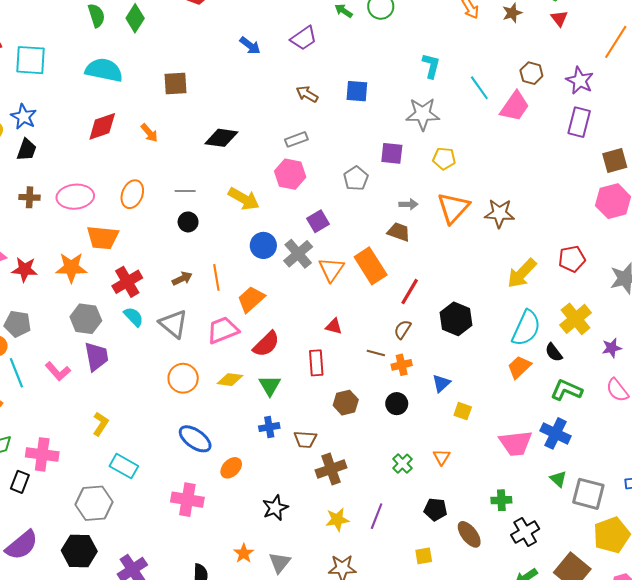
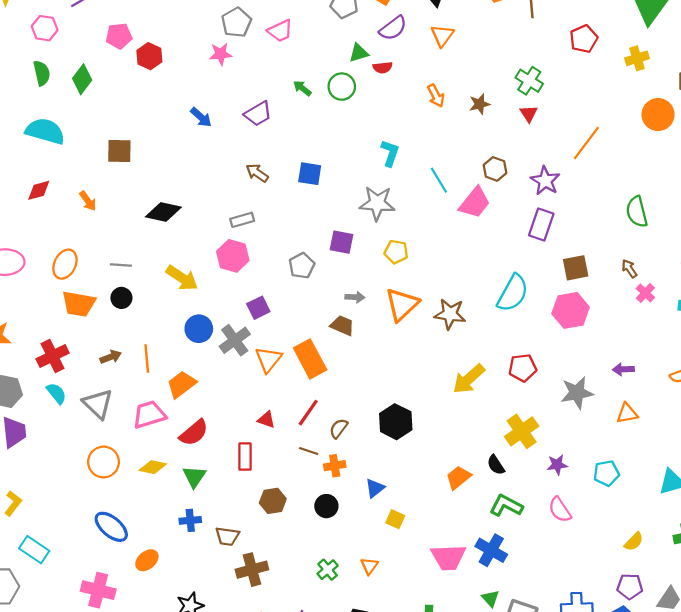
red diamond: (102, 126) -> (39, 190), size x0.7
orange trapezoid: (103, 238) -> (79, 304), moved
red line: (410, 292) -> (308, 413), moved
cyan semicircle: (526, 328) -> (513, 293), moved

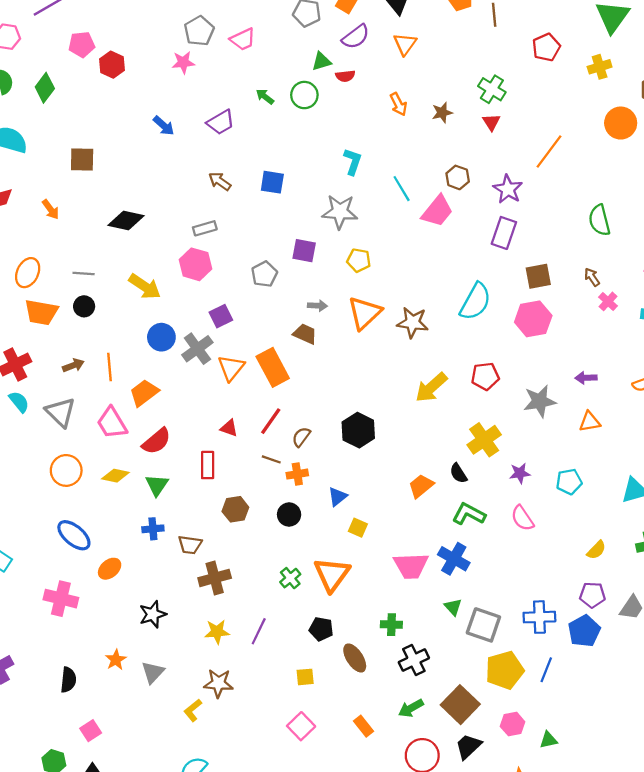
pink trapezoid: (149, 415) -> (112, 423), turned -104
orange triangle: (369, 566) -> (332, 574), size x2.0

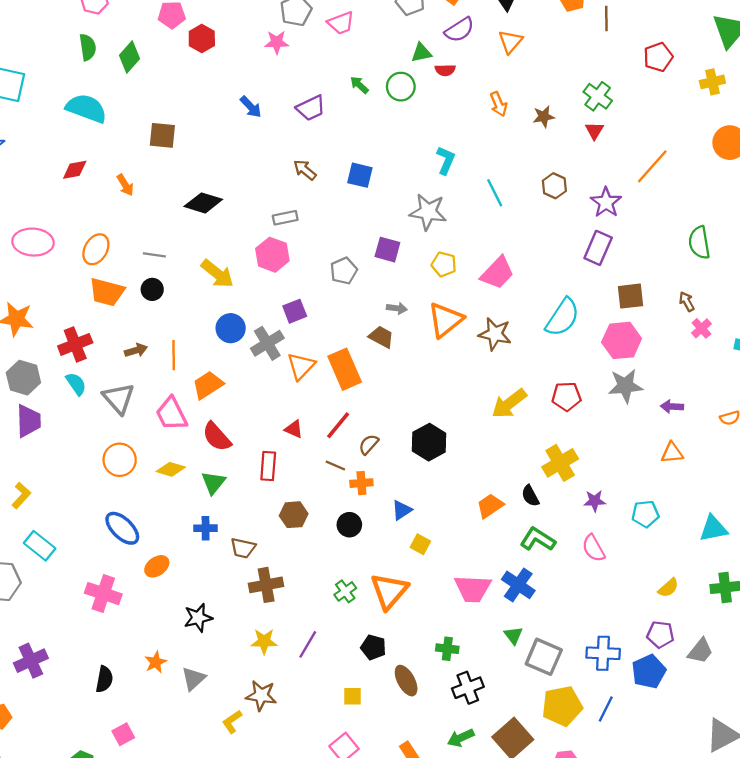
pink trapezoid: (437, 211) -> (497, 273), moved
gray star: (540, 401) -> (625, 386), moved
red semicircle: (156, 441) -> (217, 437), turned 84

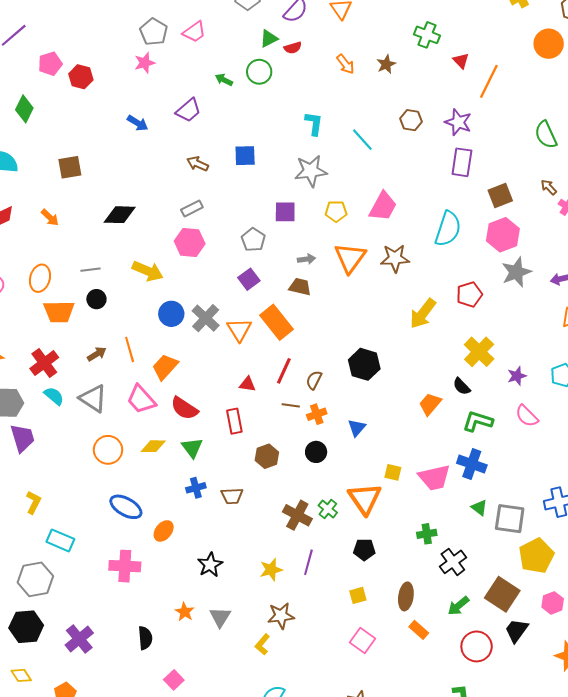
red triangle: (594, 131) -> (461, 61), moved
purple square: (295, 311) -> (249, 279), moved
yellow square: (420, 544) -> (393, 472), moved
brown cross: (266, 585) -> (297, 515), moved, turned -36
brown ellipse: (406, 681) -> (406, 596), moved, turned 52

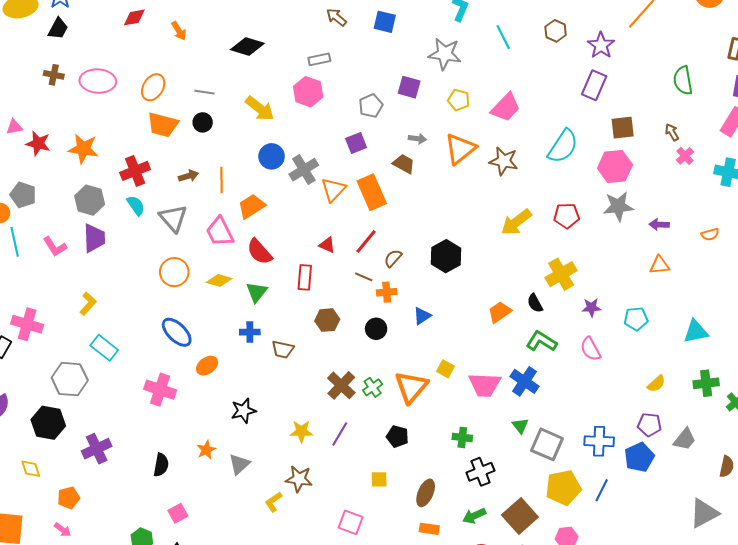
orange rectangle: (419, 630) -> (429, 529), turned -48
pink square: (363, 640) -> (351, 522), moved, turned -30

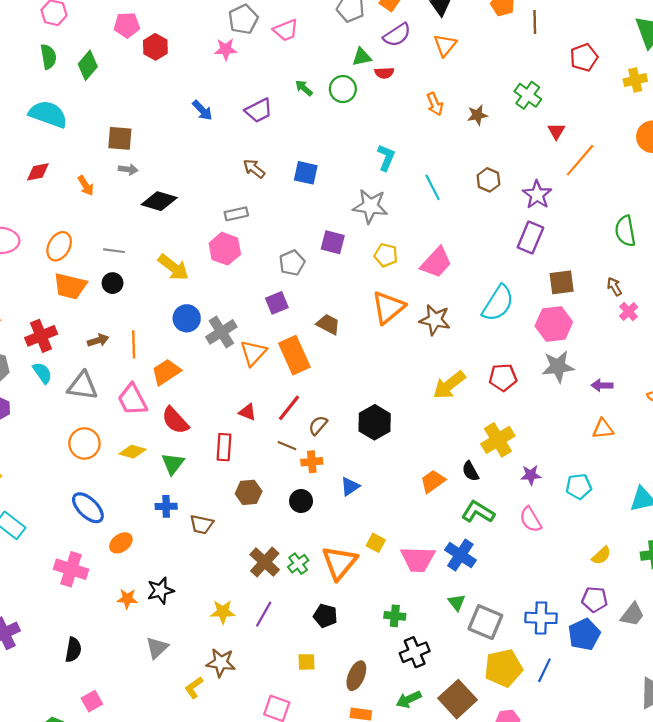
gray arrow: (417, 139) -> (128, 169), moved
gray triangle: (173, 218) -> (83, 386), turned -40
orange star: (206, 450) -> (127, 599), moved, turned 30

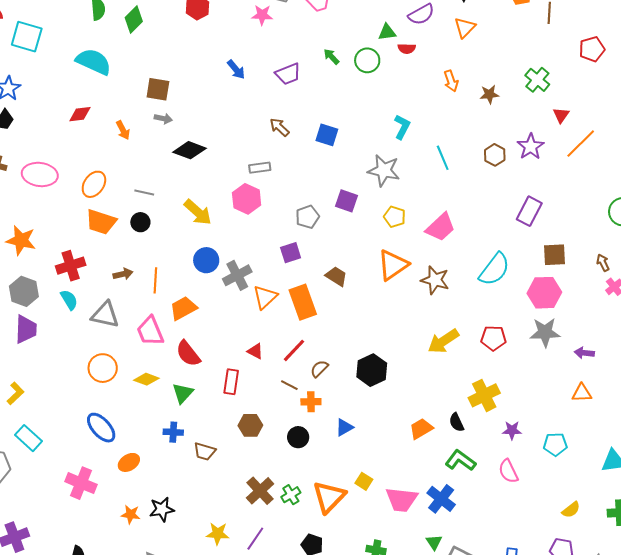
purple star: (537, 195) -> (531, 147), moved

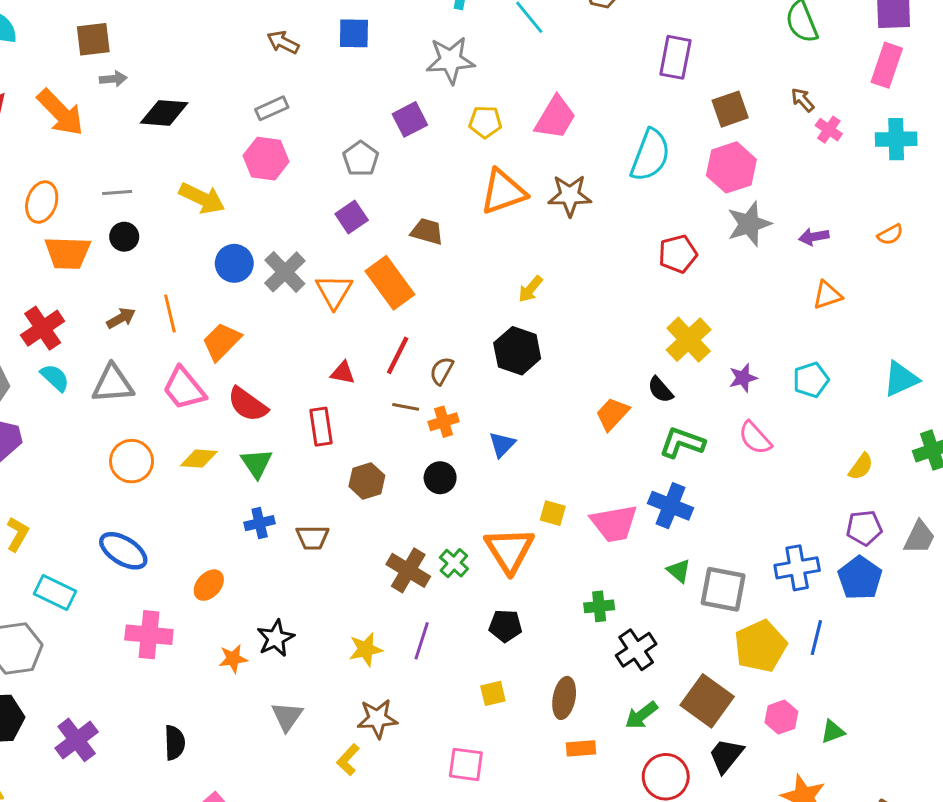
orange arrow: (123, 130) -> (60, 113), size x1.8
purple square: (347, 201) -> (410, 119), turned -30
orange triangle: (393, 265) -> (503, 192), turned 32
yellow arrow: (443, 341) -> (530, 289), moved, size x0.6
blue ellipse: (101, 428) -> (123, 551), moved

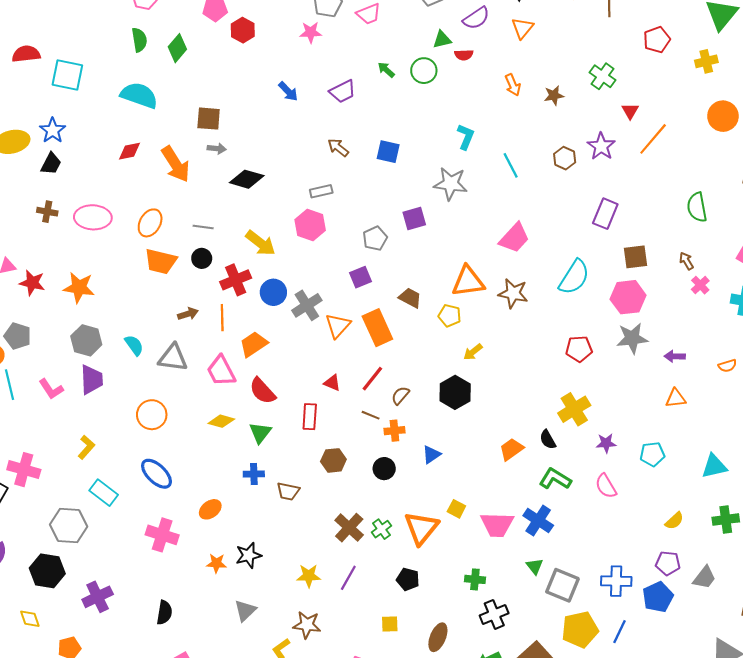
yellow pentagon: (485, 122) -> (450, 316), moved
red cross: (43, 328) -> (236, 280), moved
orange circle: (132, 461) -> (152, 415), moved

